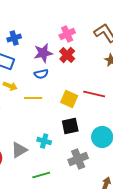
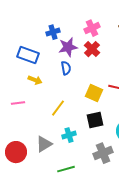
blue cross: (14, 38) -> (53, 32), moved
blue semicircle: (41, 74) -> (66, 68), turned -88
yellow line: (33, 98) -> (58, 108), moved, turned -54
cyan cross: (44, 141) -> (69, 135), turned -32

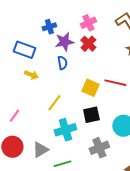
pink line: (18, 103) -> (14, 116), moved, turned -48
cyan cross: (69, 135) -> (65, 130), size x1.5
gray triangle: (44, 144) -> (40, 150), moved

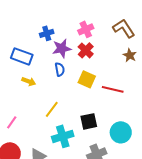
yellow square: (90, 88) -> (87, 79), moved

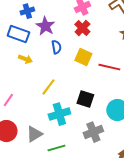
blue cross: (47, 33) -> (27, 11), moved
purple star: (62, 48) -> (45, 26), moved, turned -30
black square: (89, 121) -> (85, 99), turned 30

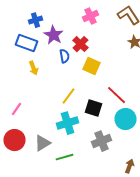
red cross: (82, 28) -> (80, 44), moved
yellow arrow: (25, 59) -> (34, 68), turned 48
red line: (109, 67) -> (116, 95), moved, turned 30
yellow line: (48, 87) -> (68, 96), moved

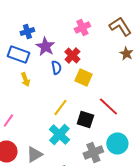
cyan circle: (126, 119) -> (117, 144), moved
cyan cross: (68, 123) -> (59, 134), turned -30

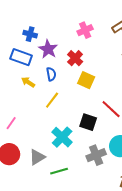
blue cross: (27, 32) -> (30, 34), turned 32
blue semicircle: (56, 68) -> (51, 74), moved
yellow arrow: (25, 80) -> (28, 82), turned 144
yellow line: (60, 108) -> (52, 100), moved

